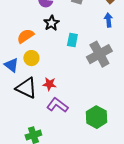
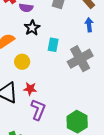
yellow circle: (31, 58) -> (22, 62), moved
purple L-shape: (57, 105) -> (38, 110), turned 75

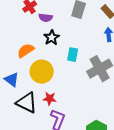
yellow circle: (22, 62) -> (42, 72), size x1.5

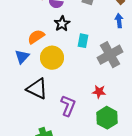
blue triangle: (12, 80) -> (22, 57), moved, turned 35
red star: (50, 99) -> (99, 92), moved

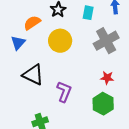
cyan rectangle: (83, 41) -> (88, 13), moved
yellow circle: (52, 58) -> (60, 41), moved
red star: (99, 92) -> (107, 78), moved

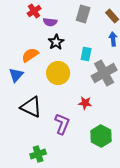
cyan rectangle: (88, 13) -> (86, 54), moved
red star: (107, 78) -> (85, 103), moved

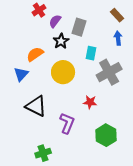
gray rectangle: (83, 14) -> (79, 27), moved
purple semicircle: (50, 22) -> (55, 21), turned 120

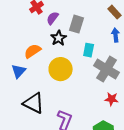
gray cross: (109, 72) -> (107, 69), turned -30
red star: (90, 102) -> (112, 99), moved

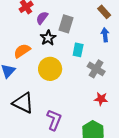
gray cross: (107, 69) -> (96, 69), size x0.7

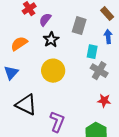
gray rectangle: (66, 24) -> (79, 26), moved
cyan rectangle: (78, 50) -> (92, 52), moved
orange semicircle: (22, 51) -> (19, 44), moved

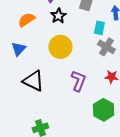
purple L-shape: (57, 122) -> (78, 81), moved

